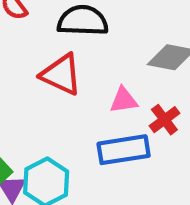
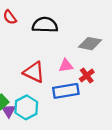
red triangle: (61, 74) -> (34, 72), moved

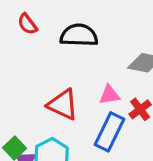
blue rectangle: (66, 91) -> (109, 132), turned -55

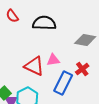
pink triangle: (109, 95) -> (53, 60), moved

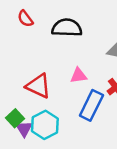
red triangle: (34, 66) -> (38, 86), moved

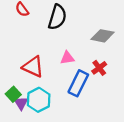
black semicircle: (67, 28) -> (57, 17), turned 105

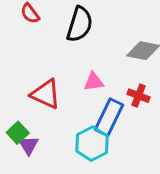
red cross: (99, 68) -> (138, 96), turned -32
cyan hexagon: (39, 100) -> (92, 144), moved

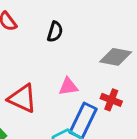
black semicircle: (80, 24) -> (55, 32), size x0.6

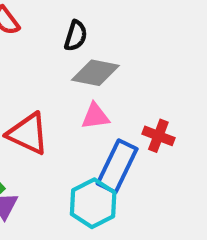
gray diamond: (116, 57) -> (95, 73), moved

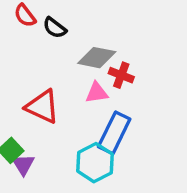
black semicircle: (76, 36) -> (55, 28), moved, turned 110
red cross: (158, 136) -> (121, 75), moved

